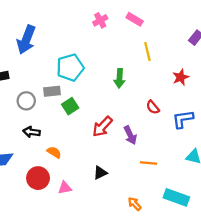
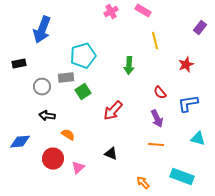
purple arrow: (130, 135) -> (157, 119), moved
black triangle: (100, 173) -> (111, 154), turned 48
pink triangle: (65, 188) -> (78, 168), turned -32

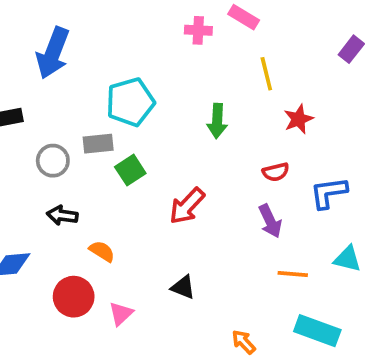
pink cross: (111, 12) -> (198, 30), moved, turned 32
red star: (186, 65) -> (298, 119), moved
red semicircle: (160, 93) -> (276, 172), turned -64
orange line: (156, 145) -> (293, 274), moved

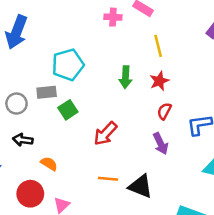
red star: (298, 119) -> (159, 81), moved
red semicircle: (276, 172) -> (164, 111), turned 132
orange line: (293, 274) -> (108, 179), moved
black triangle: (183, 287) -> (141, 186), moved, size x1.5

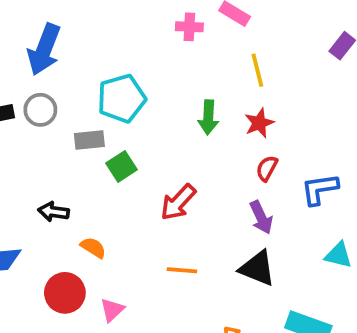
gray circle: (16, 104) -> (40, 110), moved
black triangle: (141, 186) -> (257, 268), moved

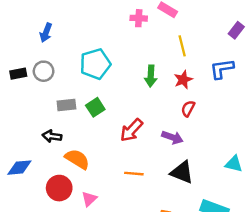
blue arrow: (44, 49) -> (46, 33), size x0.6
gray rectangle: (89, 140) -> (66, 105), moved
blue L-shape: (320, 189) -> (222, 69), moved
purple arrow: (261, 217) -> (172, 137), moved, turned -45
orange semicircle: (93, 248) -> (77, 159), size x1.5

